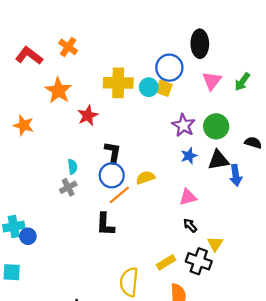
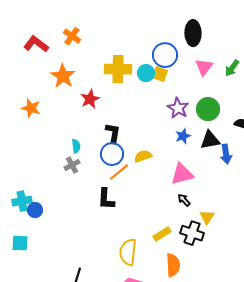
pink triangle: (188, 197) -> (182, 174), size x1.4

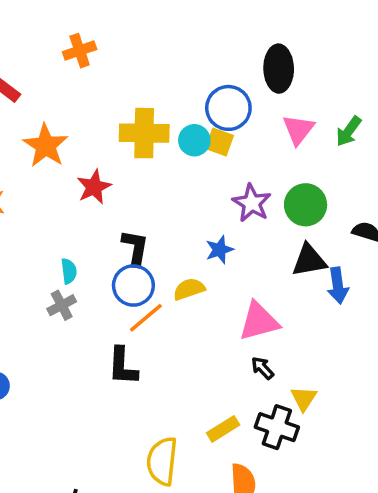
orange cross: (72, 36) -> (80, 51), moved, turned 36
blue star: (183, 136) -> (219, 250), moved

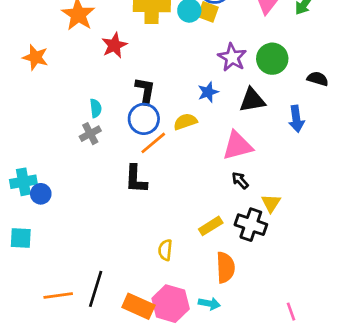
black triangle: (309, 260) -> (252, 100), moved
yellow semicircle: (162, 461) -> (165, 250), size x0.6

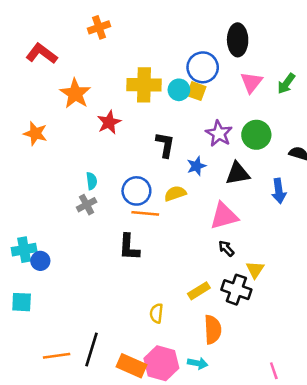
black L-shape: (145, 91) -> (165, 145), moved
orange line: (153, 143) -> (145, 213), turned 45

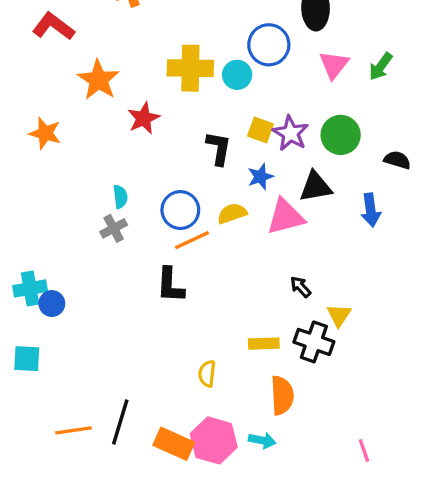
yellow square: (196, 91) -> (260, 130), moved
orange line: (145, 213) -> (192, 240), turned -30
pink triangle: (224, 216) -> (286, 217), moved
yellow rectangle: (199, 291) -> (264, 344), turned 30

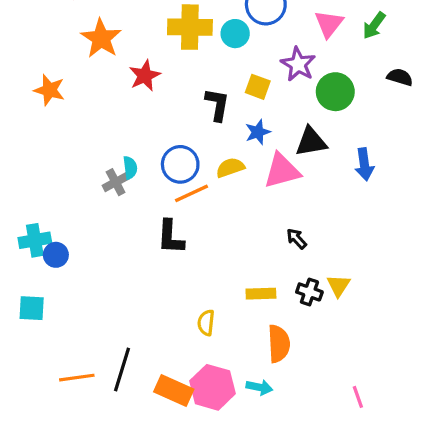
purple star: (291, 133) -> (298, 64), moved
black semicircle: (397, 160) -> (400, 77), moved
cyan semicircle: (120, 197) -> (130, 168), moved
yellow triangle: (339, 315) -> (338, 286), moved
black cross: (314, 342) -> (309, 292), size x0.7

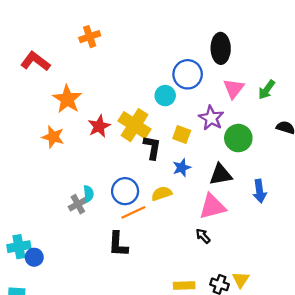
yellow cross: (190, 27) -> (135, 125), moved, turned 32
orange star: (49, 90) -> (53, 137), moved
pink triangle: (282, 171) -> (212, 206), moved
black arrow: (297, 239) -> (203, 236), moved

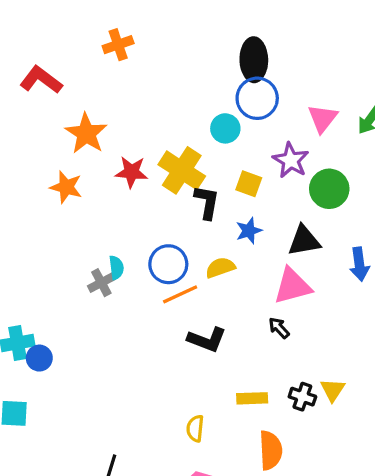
black ellipse: (221, 48) -> (254, 60), moved
red star: (99, 126) -> (131, 172), turned 30
black L-shape: (118, 244) -> (207, 340), moved, turned -72

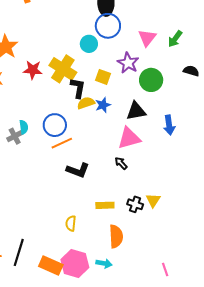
yellow semicircle: (220, 268) -> (86, 103), moved

